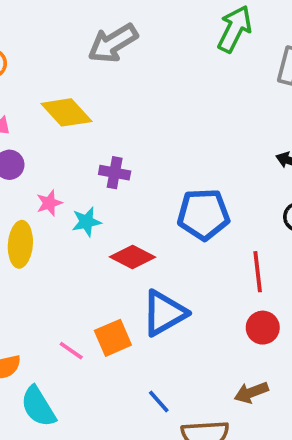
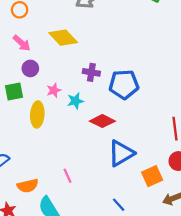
blue pentagon: (203, 214) -> (124, 84), moved
orange square: (113, 338) -> (152, 176), moved
pink line: (71, 351) -> (68, 176), turned 32

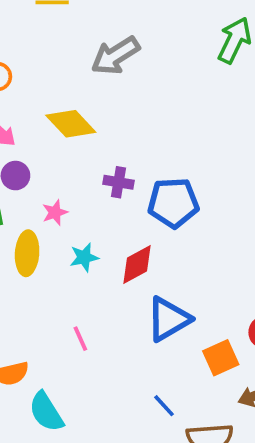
cyan star: (75, 101) -> (84, 257), moved
red diamond: (102, 121) -> (137, 265), turned -55
pink line: (68, 176) -> (80, 339), moved

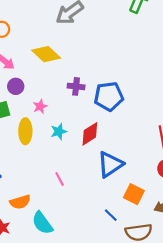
orange square: (221, 358) -> (134, 194), moved, turned -36

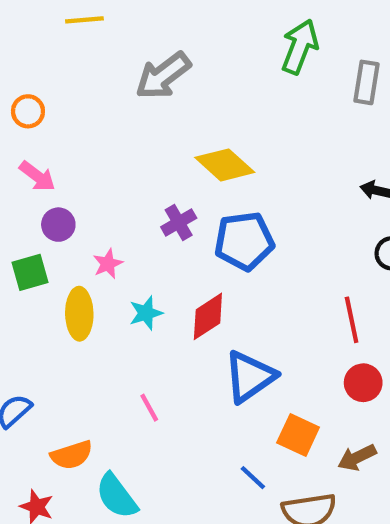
yellow diamond: (46, 54) -> (225, 165), moved
purple cross: (76, 86) -> (179, 223), turned -35

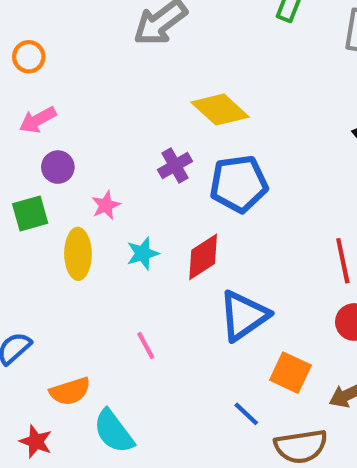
pink arrow: (37, 176) -> (38, 120), turned 114

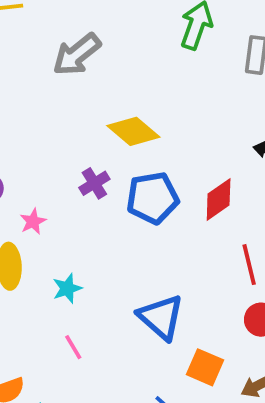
cyan star: (143, 253) -> (67, 288), moved
red diamond: (203, 257) -> (219, 200), moved
blue triangle: (244, 316) -> (161, 317), turned -42

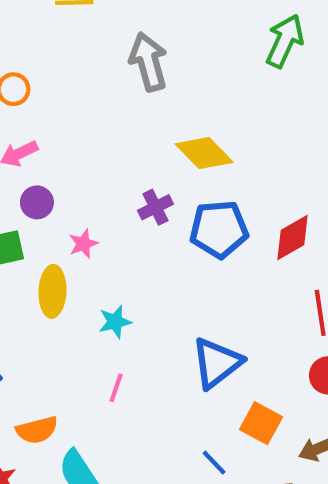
gray arrow: (77, 54) -> (148, 62), turned 108
blue triangle: (161, 317) -> (217, 363), turned 36
pink line: (73, 347) -> (116, 388), turned 44

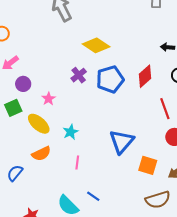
yellow ellipse: (52, 291) -> (39, 124), turned -40
orange semicircle: (37, 430) -> (41, 154), moved
blue line: (214, 463) -> (93, 196), moved

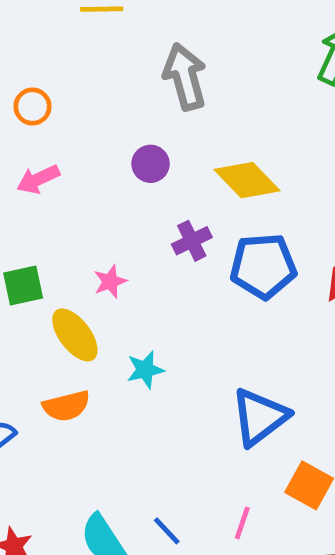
purple circle: (23, 84) -> (151, 164), moved
pink line: (77, 163) -> (242, 523), moved

